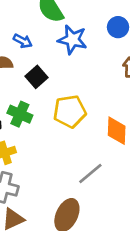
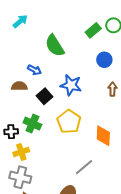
blue star: (72, 40) -> (71, 85), moved
yellow pentagon: (70, 111) -> (69, 122), turned -30

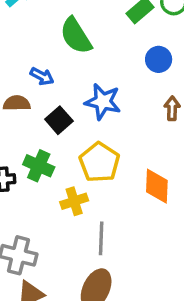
yellow cross: (21, 152) -> (74, 201), moved
gray line: (84, 167) -> (101, 238), moved, turned -48

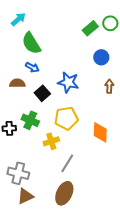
green semicircle: (76, 36) -> (31, 43), moved
yellow pentagon: (99, 162) -> (66, 118), turned 30
gray line: (101, 238) -> (67, 163), turned 30

